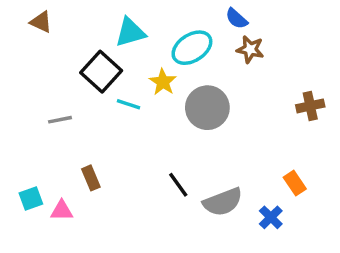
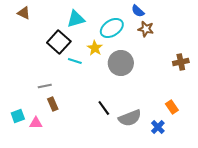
gray line: (60, 120) -> (45, 86), moved

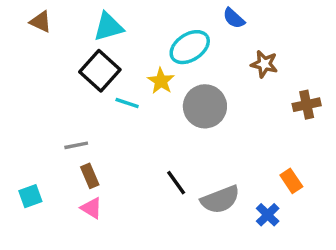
cyan triangle: (76, 19) -> (108, 27), moved
brown star: (146, 29) -> (264, 64), moved
pink triangle: (36, 123) -> (91, 208), moved, turned 32

